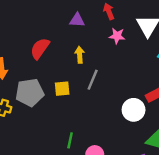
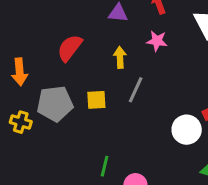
pink star: (117, 36) -> (157, 41), moved

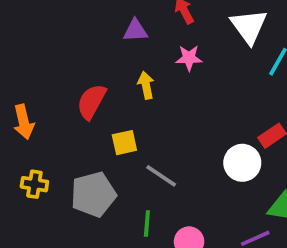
red semicircle: (70, 48) -> (91, 102), moved
gray line: (136, 90) -> (161, 176), moved, turned -72
gray pentagon: (55, 104) -> (93, 194), moved

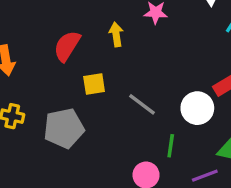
gray line: (161, 176) -> (142, 104), moved
green line: (147, 223) -> (171, 146), moved

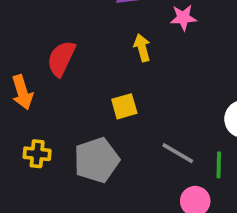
red semicircle: (67, 46) -> (61, 58), moved
gray line: (142, 104) -> (178, 153), moved

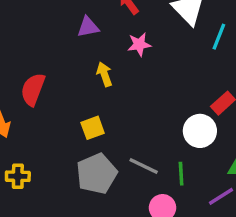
gray pentagon: (97, 160) -> (97, 174), moved

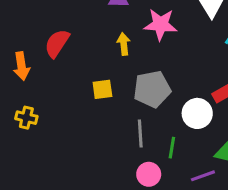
pink star: (139, 44) -> (160, 24), size x1.5
gray line: (144, 166) -> (140, 133), turned 48
gray pentagon: (97, 174) -> (152, 89), moved

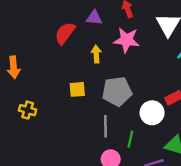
red semicircle: (57, 43) -> (65, 33), moved
yellow cross: (26, 118) -> (28, 110), moved

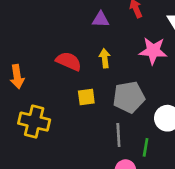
red semicircle: (65, 33) -> (69, 61), moved, turned 80
pink star: (127, 40) -> (153, 51), moved
yellow cross: (28, 110) -> (34, 122), size x1.6

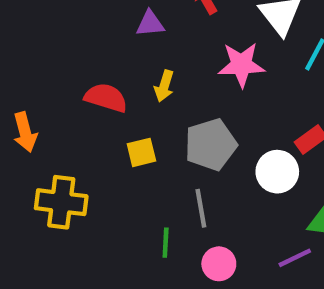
yellow arrow: (105, 58) -> (164, 86), turned -150
green line: (146, 147) -> (166, 243), moved

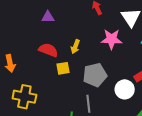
purple triangle: (150, 24) -> (48, 17), moved
yellow square: (141, 152) -> (63, 68), moved

